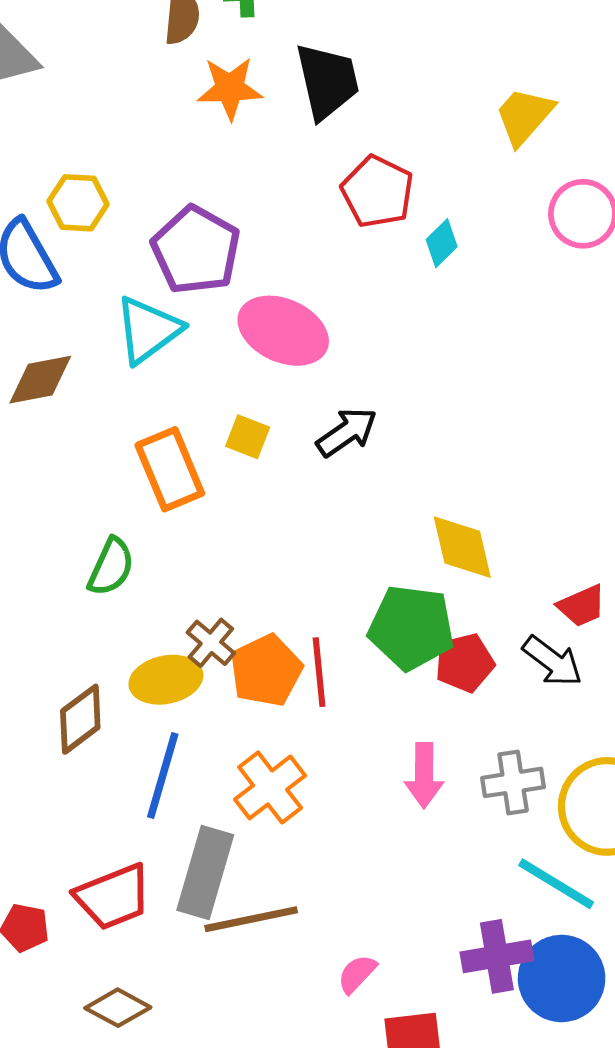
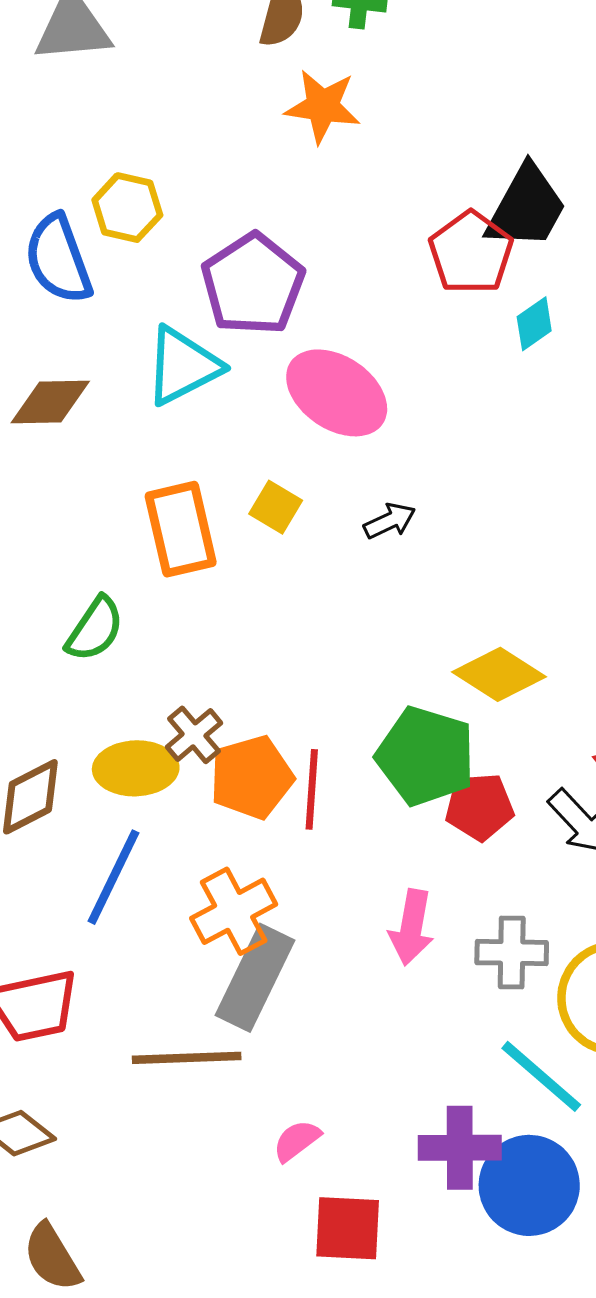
black trapezoid: (327, 81) -> (526, 207), moved, turned 32
black arrow: (347, 432) -> (390, 521), size x0.7
yellow diamond: (462, 547) -> (499, 674), turned -54
gray rectangle: (205, 873) -> (255, 978), moved

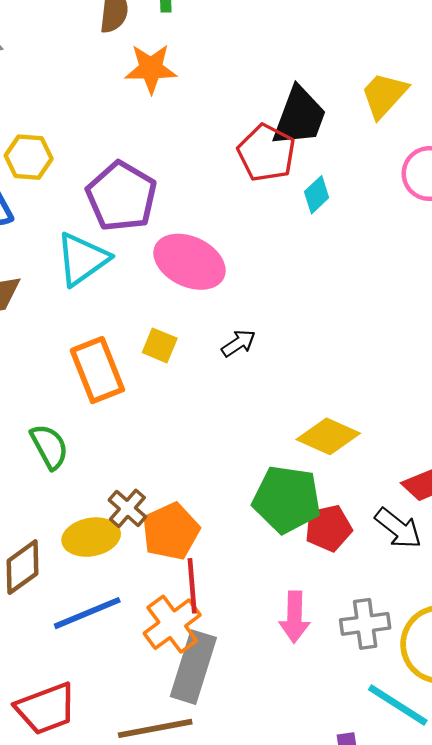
green semicircle: (95, 629) -> (49, 447), turned -54
red line: (312, 789) -> (192, 586), moved
blue line: (114, 877) -> (87, 613), turned 50

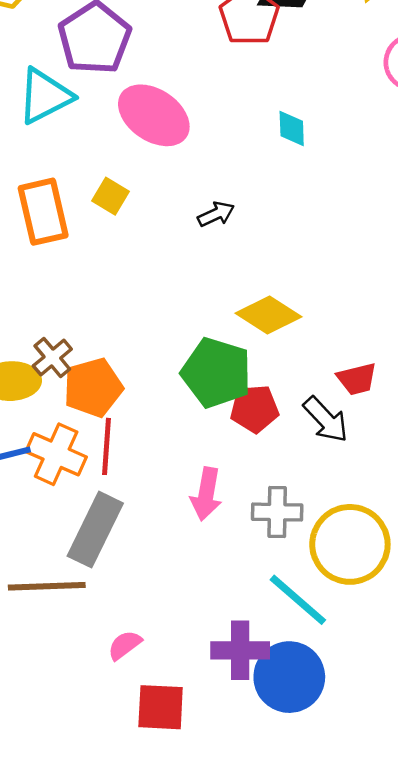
cyan diamond: (317, 195) -> (292, 128), moved, turned -57
black arrow: (238, 343) -> (216, 214), moved
orange cross: (172, 624) -> (56, 454), moved, turned -38

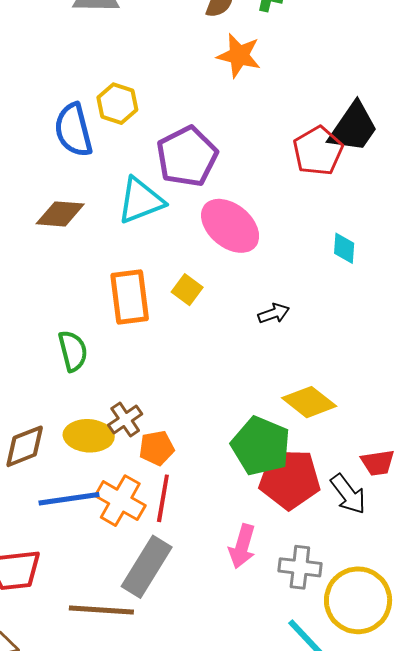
orange pentagon: (93, 388) -> (157, 448), size x0.7
red pentagon: (255, 409) -> (290, 479), size x1.5

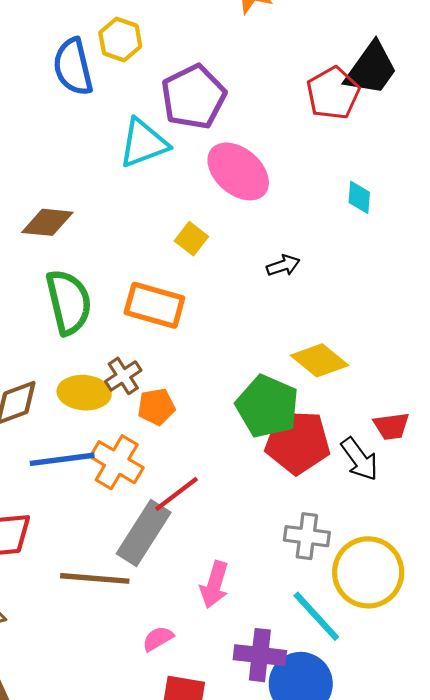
brown diamond: (60, 214) -> (47, 222), moved
orange rectangle: (130, 297) -> (154, 305), moved, turned -68
green semicircle: (73, 351) -> (69, 302), size x1.5
red line: (163, 498) -> (176, 494), moved, turned 42
pink arrow: (242, 546) -> (214, 585), moved

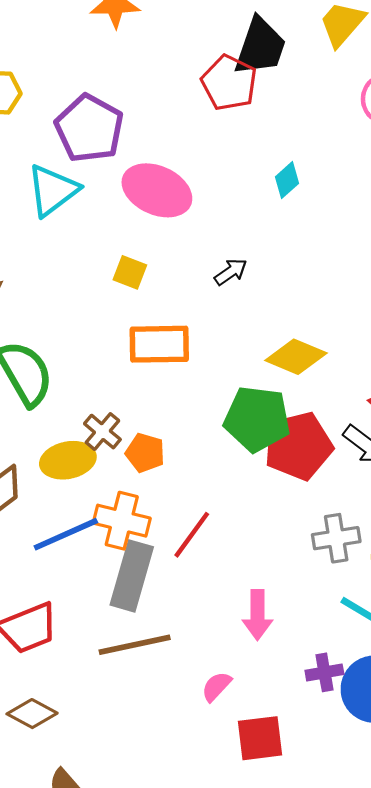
cyan diamond: (359, 197) -> (287, 180), turned 60
orange rectangle: (154, 305) -> (159, 344), moved
orange pentagon: (156, 407) -> (145, 453), turned -30
gray rectangle: (144, 533) -> (132, 576), moved
purple cross: (260, 655) -> (324, 672), size x0.7

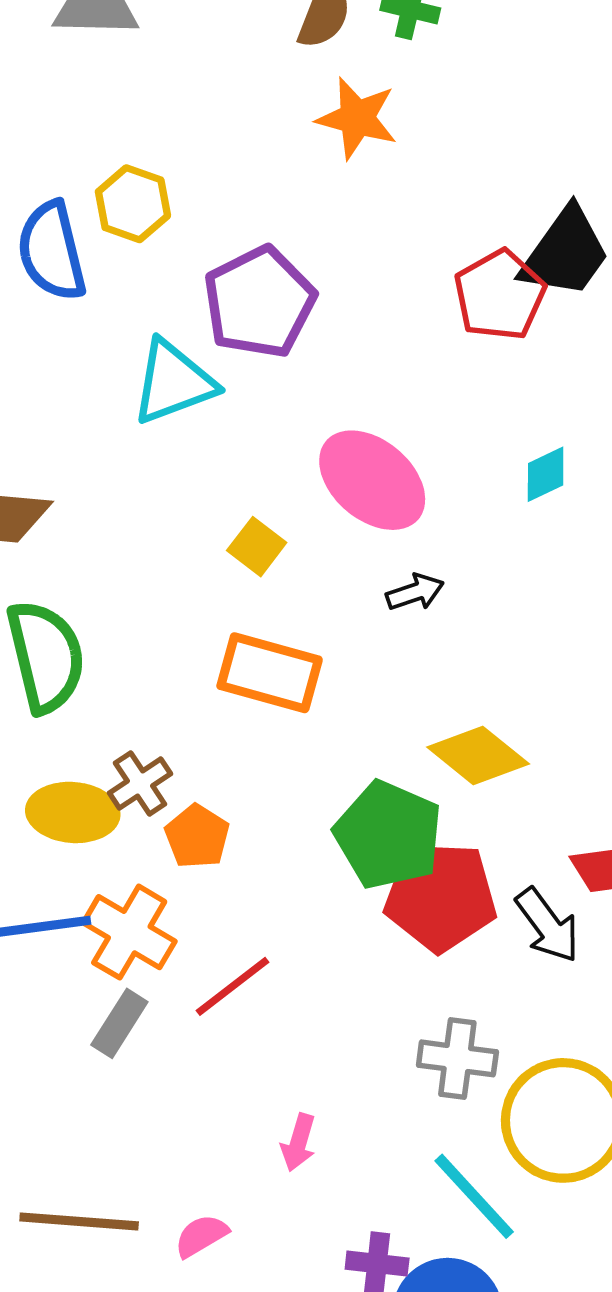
pink ellipse: (157, 190) -> (372, 480), moved
gray rectangle: (132, 576) -> (119, 1023), size x0.6
pink arrow: (257, 615) -> (298, 1143), size x0.7
brown line: (135, 645) -> (79, 1221), moved

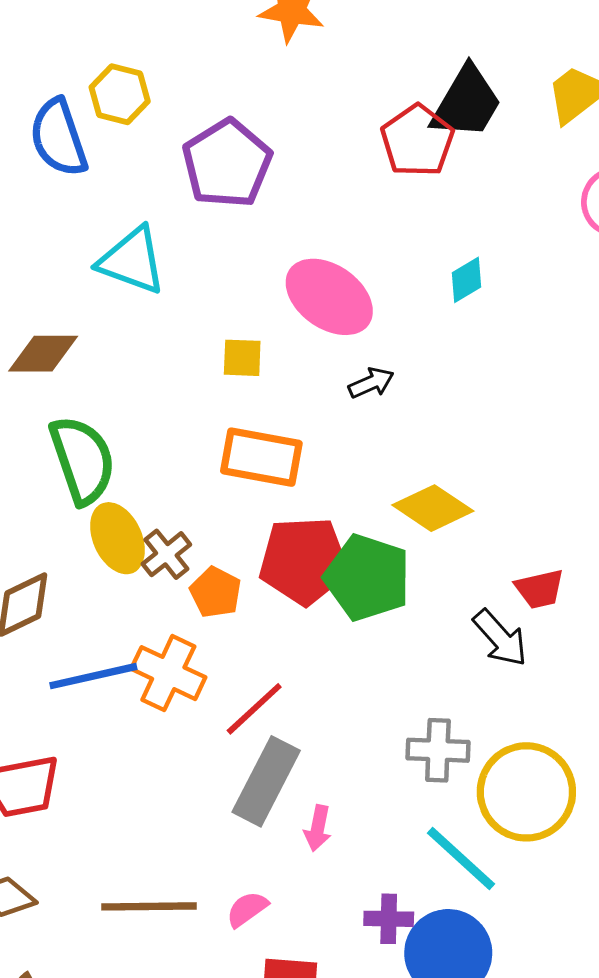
cyan triangle: (173, 382) -> (132, 261), moved, turned 46
yellow square: (257, 547) -> (242, 358), turned -30
yellow ellipse: (73, 812) -> (117, 538), moved, turned 66
red pentagon: (441, 896) -> (304, 561), moved
gray rectangle: (119, 1023) -> (266, 781), moved, size x1.6

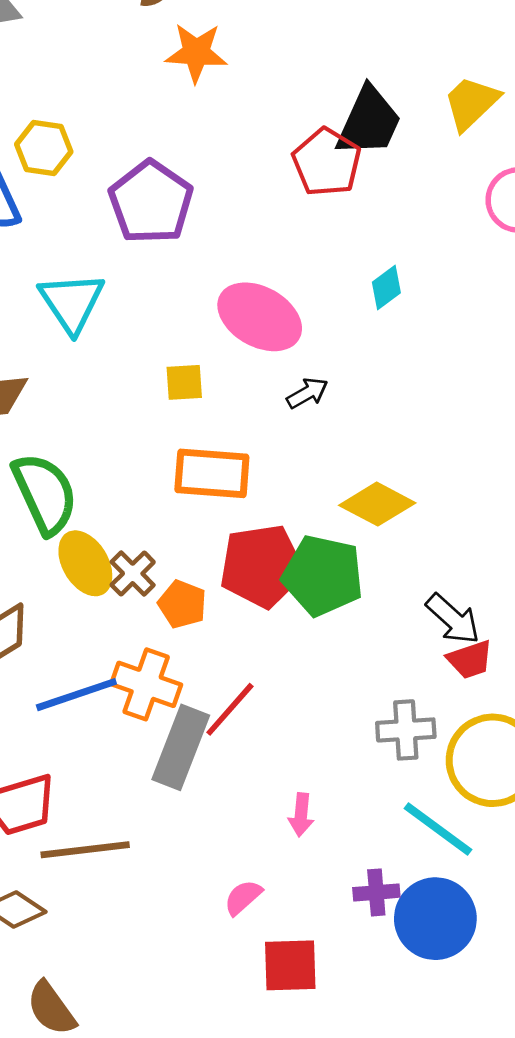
cyan triangle: (132, 261) -> (72, 302), turned 42
red trapezoid: (540, 589) -> (470, 659), moved
gray rectangle: (266, 781) -> (181, 747), moved
brown line: (149, 906) -> (85, 850), moved

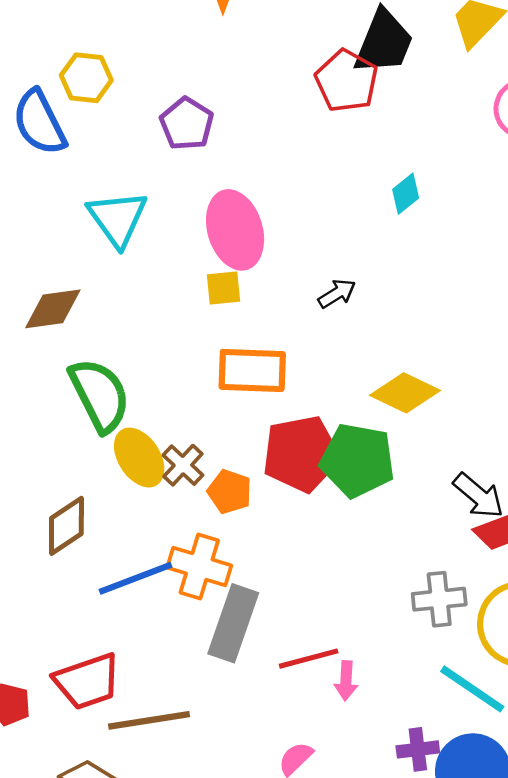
purple pentagon: (151, 202) -> (187, 124), size x0.7
pink ellipse: (260, 317) -> (235, 230), moved, turned 46
red line: (230, 709) -> (309, 659), moved, turned 36

